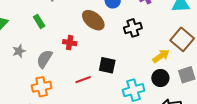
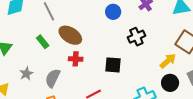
brown ellipse: (93, 20) -> (70, 35), moved
black square: (107, 65) -> (113, 65), moved

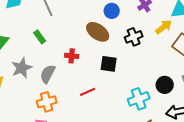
brown ellipse: (70, 35) -> (98, 32), moved
yellow arrow: (168, 61) -> (164, 27), moved
gray star: (26, 74) -> (22, 68), size x1.5

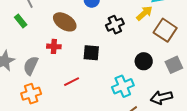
brown ellipse: (98, 32) -> (65, 22), moved
green rectangle: (40, 37) -> (21, 21), moved
black circle: (165, 85) -> (144, 61), moved

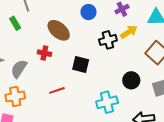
yellow arrow: (144, 13) -> (129, 32), moved

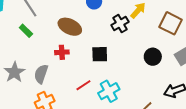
cyan cross: (107, 102) -> (109, 91), moved

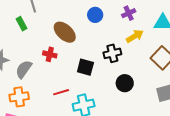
black cross: (120, 24) -> (112, 53), moved
black circle: (153, 57) -> (125, 83), moved

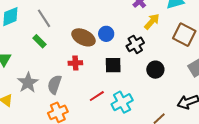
blue circle: (95, 15) -> (106, 34), moved

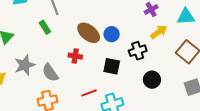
gray semicircle: (54, 85) -> (50, 73), turned -66

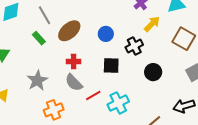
brown ellipse: (89, 33) -> (69, 31), moved, turned -70
gray star: (25, 65) -> (37, 80), moved
gray semicircle: (50, 73) -> (74, 83), moved

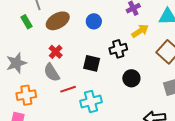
blue circle: (106, 34) -> (94, 21), moved
red cross: (74, 61) -> (56, 52), turned 32

